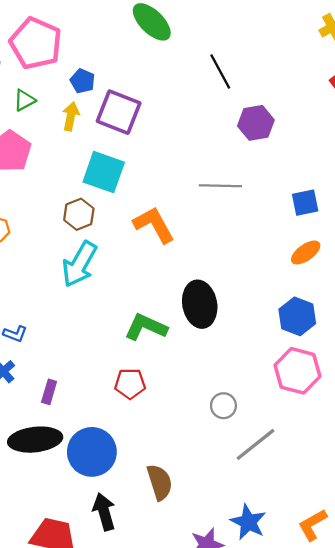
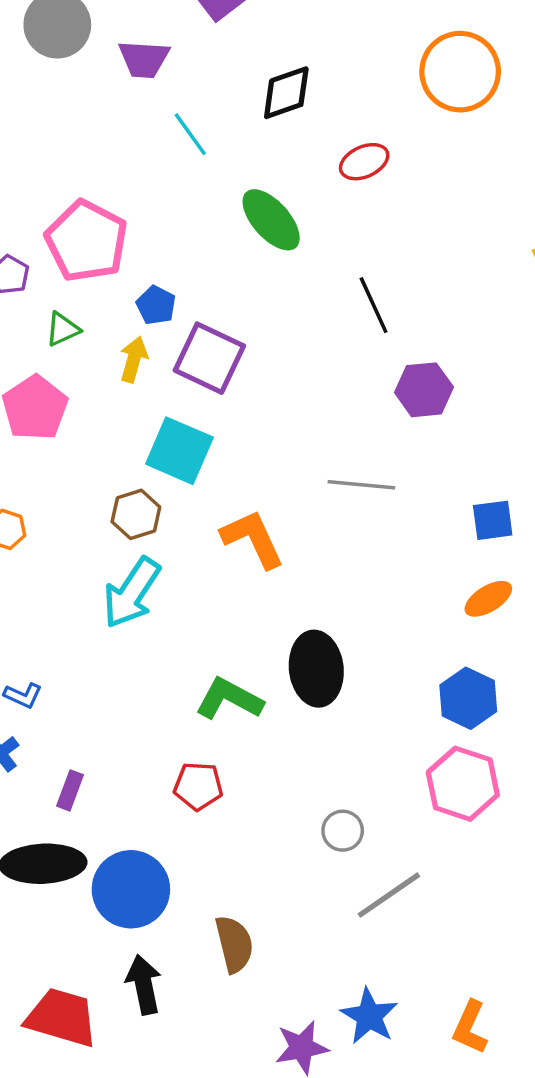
orange L-shape: (313, 525) -> (470, 1027), turned -40

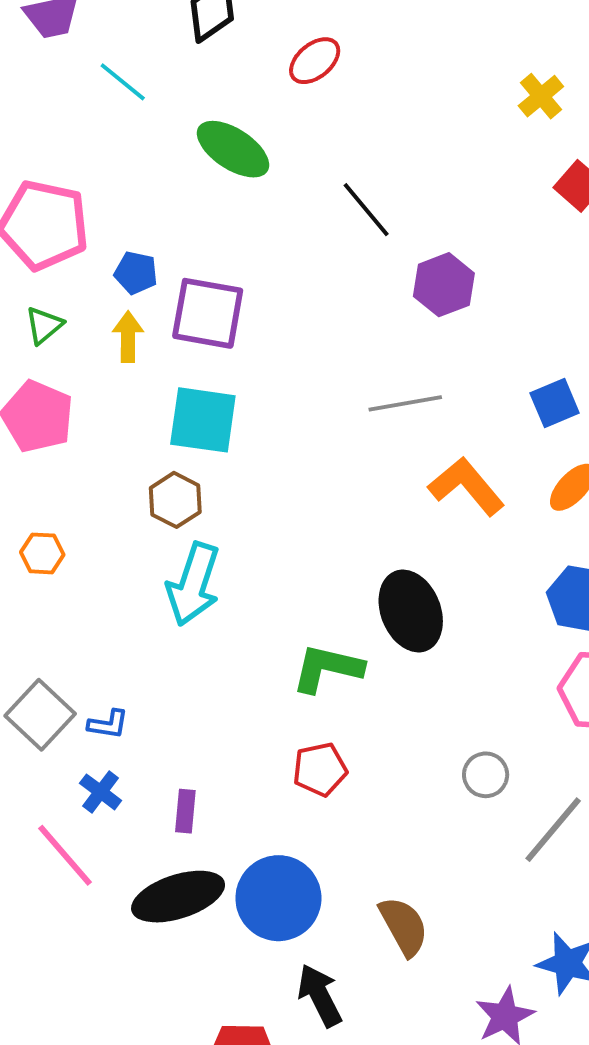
orange L-shape: (253, 539) -> (466, 486), moved

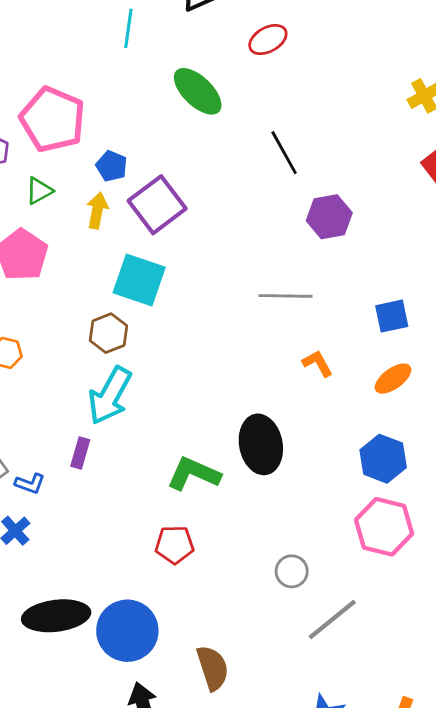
cyan line: (123, 82) -> (128, 28), turned 48
purple square: (208, 313) -> (157, 205), turned 32
orange L-shape: (466, 486) -> (318, 363), size x0.6
purple rectangle: (185, 811) -> (80, 453), moved

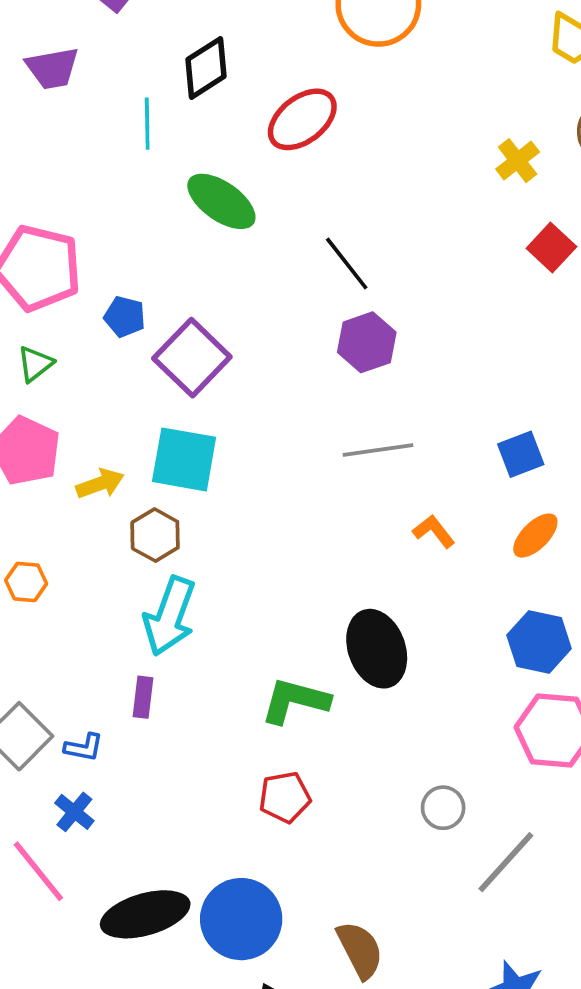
cyan line: (128, 28) -> (147, 124), moved
red ellipse: (268, 40) -> (302, 119), size x1.4
yellow arrow: (97, 210) -> (100, 484), moved, turned 68
purple hexagon: (329, 217) -> (367, 342), moved

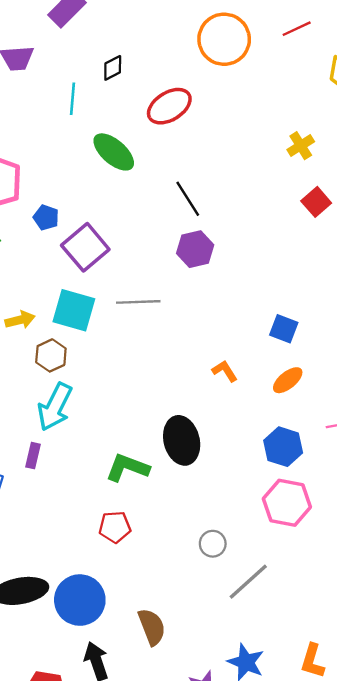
black diamond: (206, 68) -> (113, 68), size x0.7
gray line: (378, 450) -> (138, 302), moved
blue square: (521, 454) -> (284, 329), turned 36

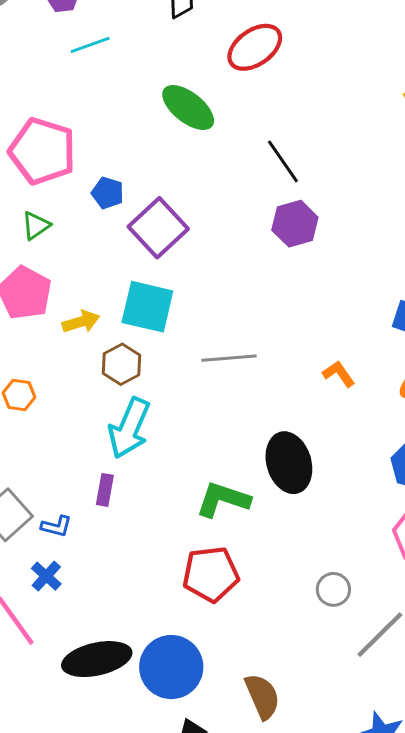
cyan line: (72, 99) -> (90, 45), moved, turned 68
gray line: (138, 302) -> (229, 358), moved
red pentagon: (115, 527) -> (211, 574), size x1.4

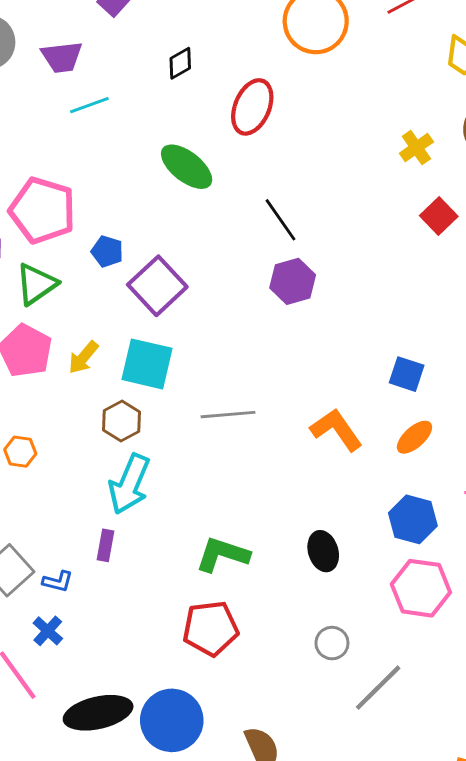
red ellipse: (255, 47) -> (252, 107), turned -32
green triangle: (36, 226) -> (36, 284), size x1.5
yellow arrow: (81, 322) -> (83, 357), moved, turned 147
orange L-shape: (339, 374) -> (336, 430), size x1.6
black ellipse: (289, 463) -> (323, 551), moved, size x0.7

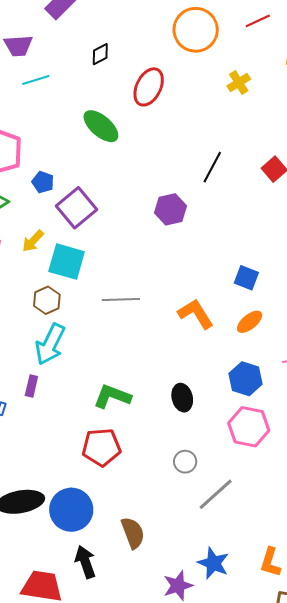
yellow cross: (416, 148) -> (239, 83), moved
black line: (280, 220) -> (212, 167), moved, turned 60
yellow arrow: (83, 357) -> (33, 241), moved

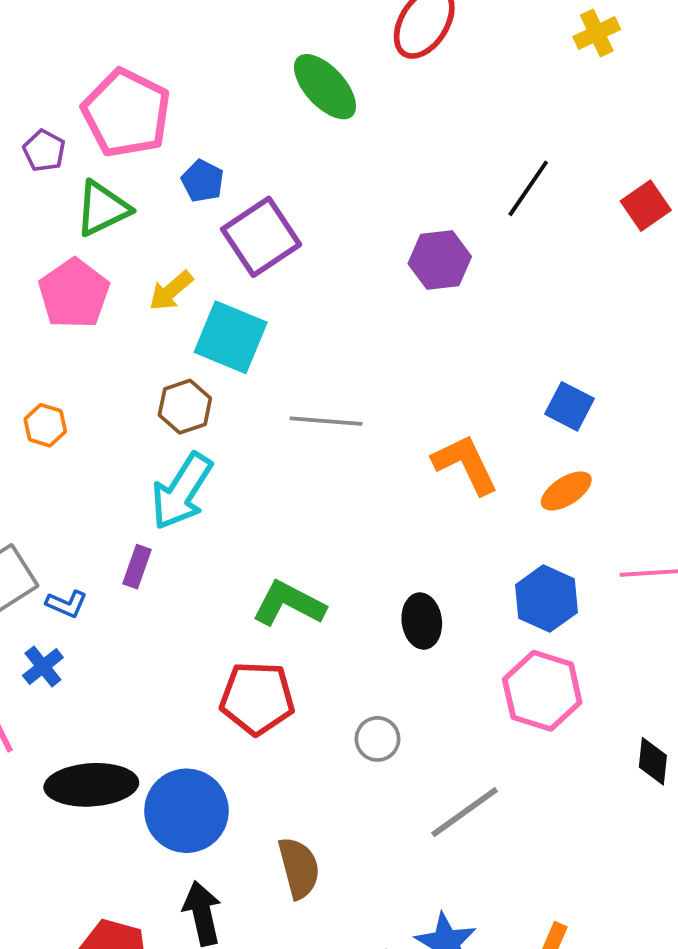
gray circle: (185, 462) -> (377, 739), moved

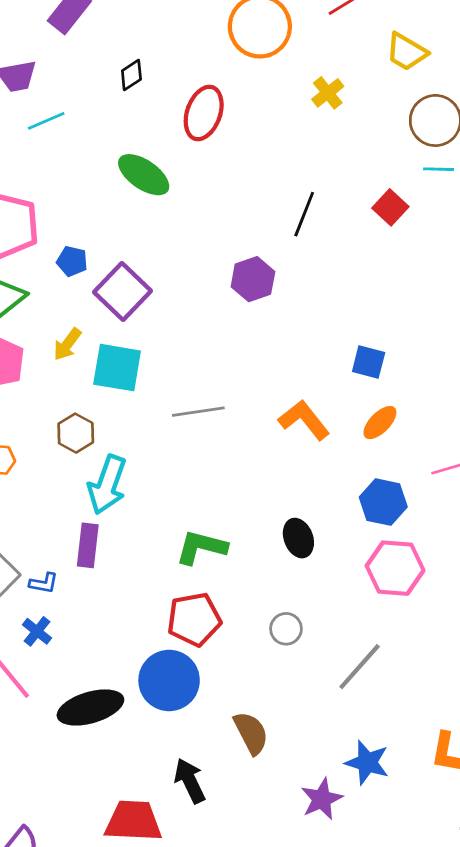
brown hexagon: (185, 407) -> (76, 433), moved
purple rectangle: (137, 567) -> (88, 545), size x1.4
blue circle: (187, 811) -> (169, 680), moved

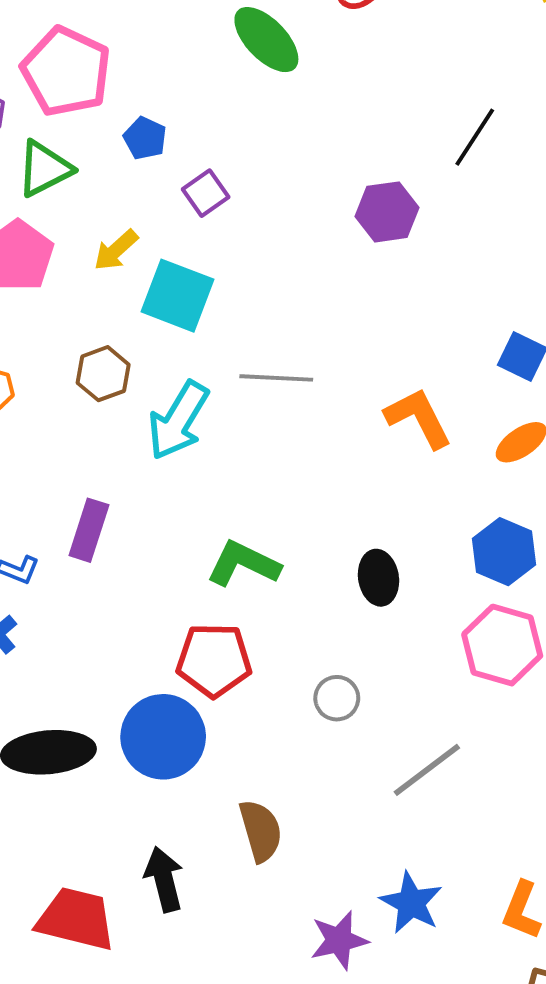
purple square: (123, 291) -> (206, 193), size x0.6
cyan arrow: (107, 485) -> (178, 420), moved

